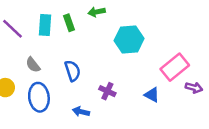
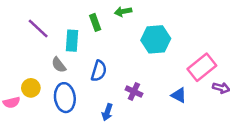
cyan rectangle: (45, 25) -> (72, 41), moved
blue semicircle: (73, 71) -> (99, 71), turned 35
blue arrow: (81, 112) -> (107, 112), turned -84

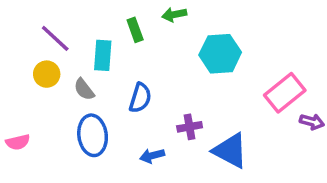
yellow circle: (31, 88) -> (47, 74), moved
purple cross: (134, 92) -> (190, 127), turned -35
blue triangle: (179, 95) -> (230, 151), moved, size x1.6
blue arrow: (107, 112) -> (152, 156), turned 56

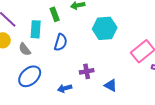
blue semicircle: (140, 98) -> (61, 42), moved
blue ellipse: (93, 135) -> (30, 76), turned 55
blue triangle: (230, 151) -> (111, 85), size x0.6

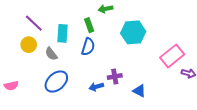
green rectangle: (55, 14) -> (89, 25), moved
blue arrow: (65, 88) -> (96, 87), moved

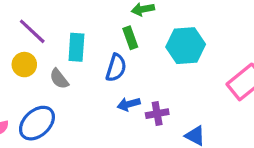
green rectangle: (89, 25) -> (130, 38), moved
blue ellipse: (56, 82) -> (37, 123), moved
blue arrow: (96, 87) -> (129, 104), moved

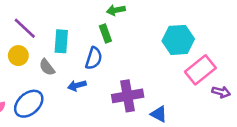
cyan hexagon: (186, 46) -> (178, 40), moved
blue arrow: (129, 104) -> (77, 85), moved
purple cross: (157, 114) -> (128, 96), size x1.6

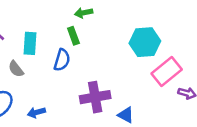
blue arrow: (77, 85) -> (36, 112), moved

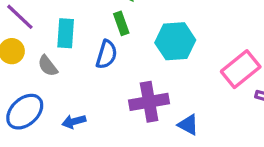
cyan hexagon: (145, 42) -> (175, 41), moved

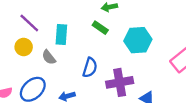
green rectangle: (121, 23) -> (100, 28), turned -35
blue semicircle: (107, 54) -> (90, 68), moved

